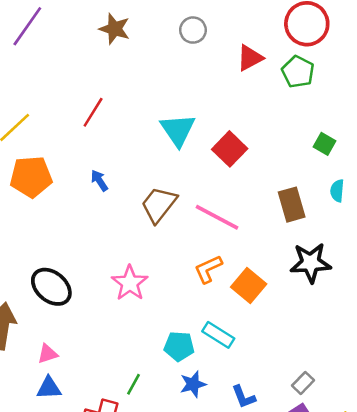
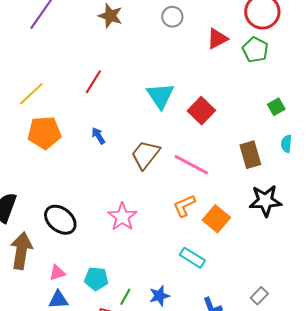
green square: (325, 144) -> (276, 107), turned 30
cyan pentagon: (179, 346) -> (96, 279), moved
blue star: (193, 384) -> (159, 296), moved

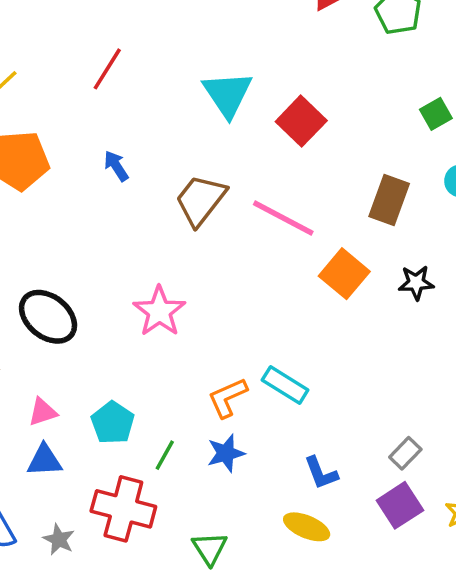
brown rectangle: (250, 155) -> (389, 200), turned 36
black star: (265, 201) -> (416, 283), size x0.6
orange L-shape: (184, 206) -> (228, 398), moved
orange square: (216, 219) -> (344, 274), moved
cyan pentagon: (96, 279) -> (113, 423), turned 30

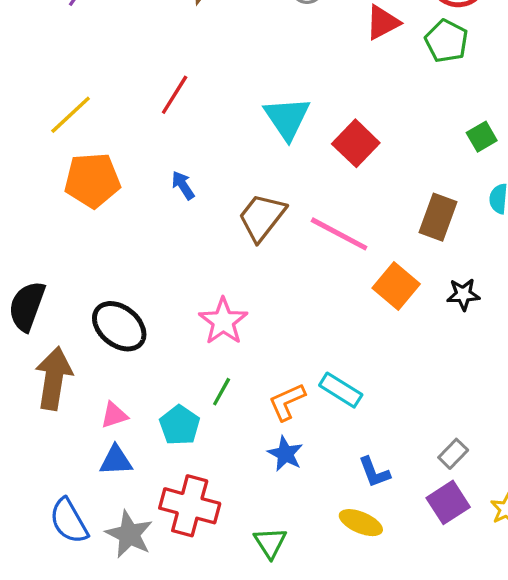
blue star: (226, 453) -> (285, 454), turned -30
green line: (165, 455) -> (222, 392), moved
gray star: (59, 539) -> (129, 534), size x1.6

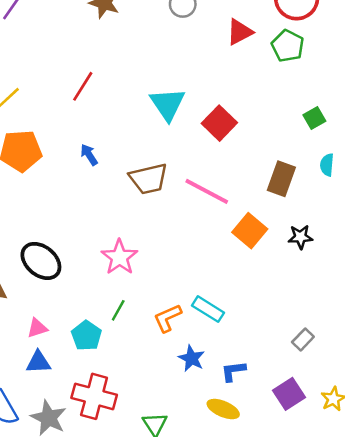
brown trapezoid: (262, 217) -> (149, 179), turned -141
blue star: (285, 454) -> (192, 358), moved
gray rectangle: (453, 454) -> (303, 339), moved
blue L-shape: (374, 472) -> (233, 371), turned 104

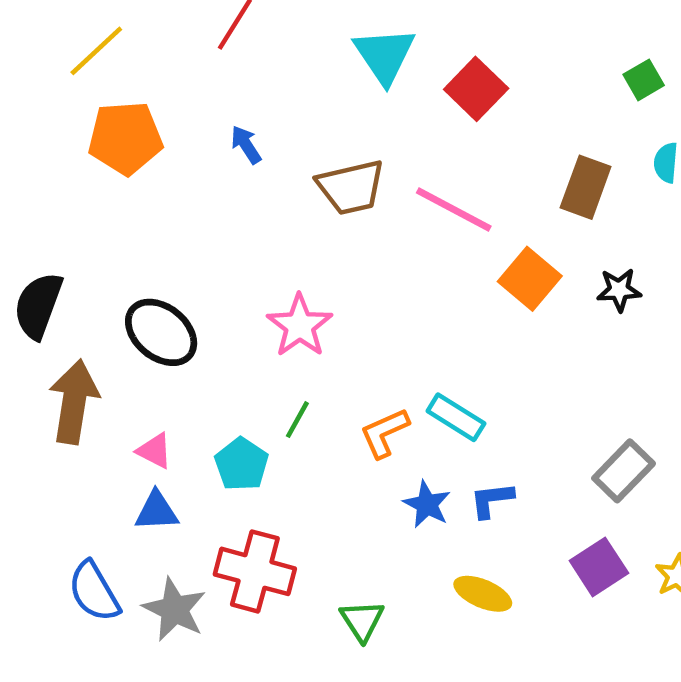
pink triangle: (37, 328) -> (154, 451), turned 45
gray rectangle: (303, 339) -> (624, 471), size x1.5
blue L-shape: (233, 371) -> (492, 500), moved

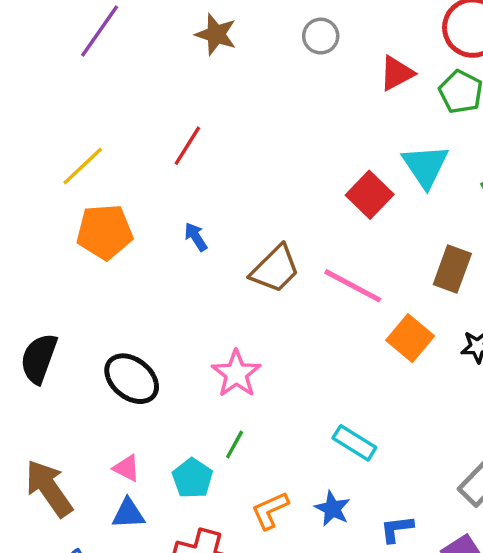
cyan triangle: (384, 55) -> (425, 166), moved
brown trapezoid: (351, 187) -> (275, 269), turned -32
brown arrow: (74, 402) -> (49, 488), moved, turned -44
orange L-shape: (384, 433) -> (270, 510), moved
blue L-shape: (492, 500) -> (397, 529), moved

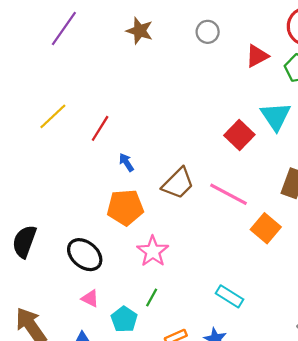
red line: (187, 146) -> (100, 128), moved
orange pentagon: (105, 232) -> (125, 207), moved
pink triangle: (127, 468) -> (90, 299), moved

